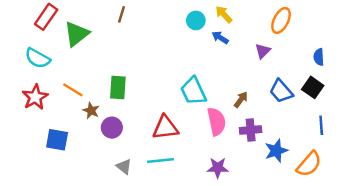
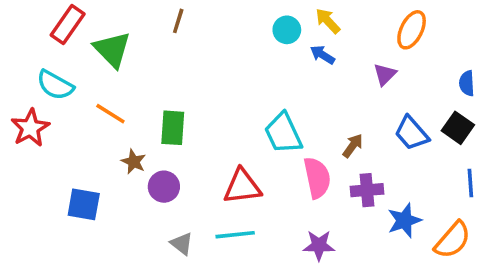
green triangle: (77, 34) -> (112, 49), turned -36
orange line: (73, 90) -> (110, 114), moved
red star: (35, 97) -> (30, 128), moved

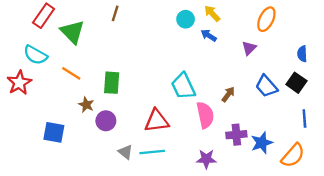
purple cross: (367, 190) -> (236, 135), moved
gray triangle: (182, 244) -> (125, 152), moved

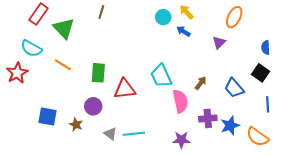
blue trapezoid: (266, 86) -> (234, 88), moved
brown star: (86, 105) -> (76, 125), moved
red triangle: (157, 121) -> (125, 89), moved
orange semicircle: (293, 155) -> (257, 137), turned 85

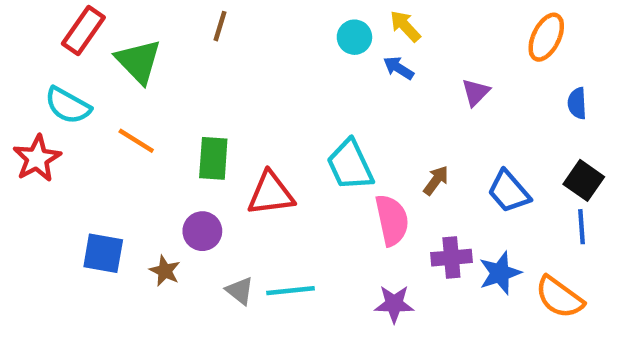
orange ellipse: (234, 17) -> (546, 37), moved
black square: (261, 73) -> (584, 180), moved

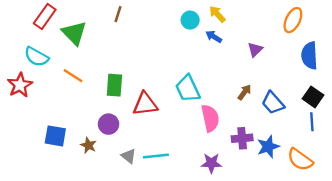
blue semicircle: (577, 103) -> (309, 56), size x1.6
brown arrow: (436, 180) -> (244, 92), moved

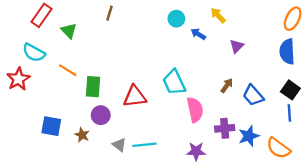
yellow arrow: (217, 14) -> (218, 15), moved
orange ellipse: (293, 20) -> (293, 19), moved
green triangle: (74, 33) -> (69, 31), size x0.7
green rectangle: (114, 85) -> (93, 87), moved

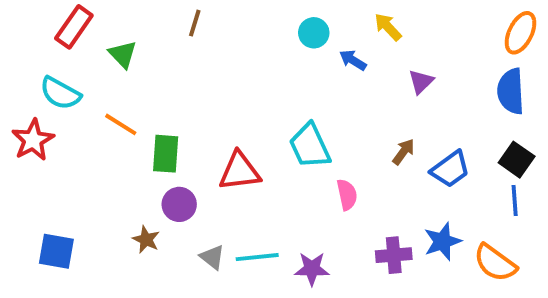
blue trapezoid: (253, 95) -> (450, 169), turned -85
pink semicircle: (195, 110) -> (347, 195), size x0.7
blue square: (51, 126) -> (56, 251), moved
purple cross: (225, 128) -> (394, 255), moved
purple star: (196, 151) -> (312, 269), moved

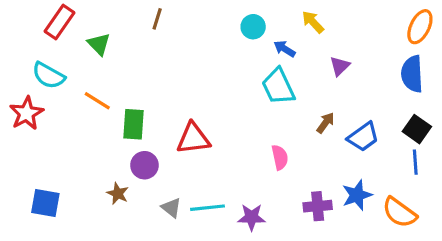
cyan trapezoid: (310, 146) -> (278, 87), moved

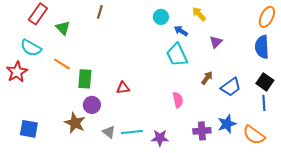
red triangle: (193, 138) -> (123, 88), size x0.6
brown star: (118, 194) -> (75, 123), size x1.5

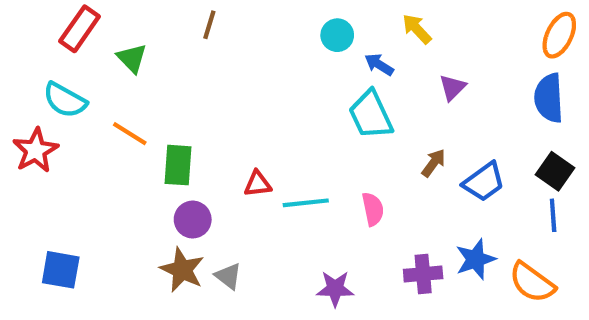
brown star: (75, 123) -> (182, 270), moved
cyan line: (132, 132) -> (306, 203), moved

